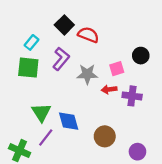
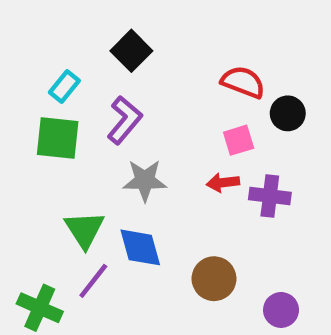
red semicircle: (88, 35) -> (243, 82), moved
gray star: (87, 74) -> (145, 180), moved

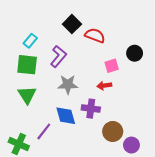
black square: (131, 51) -> (72, 24), moved
red semicircle: (243, 82) -> (95, 35), moved
purple cross: (270, 196) -> (91, 109), moved
green triangle: (84, 230) -> (27, 95), moved
brown circle: (214, 279) -> (113, 131), moved

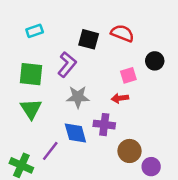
black square: (72, 24) -> (89, 39), moved, turned -30
red semicircle: (95, 35) -> (122, 33), moved
cyan rectangle: (30, 41) -> (35, 31), moved, turned 32

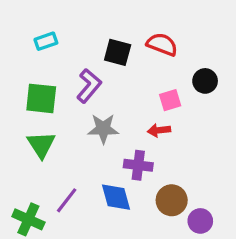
blue diamond: (75, 133) -> (116, 197), moved

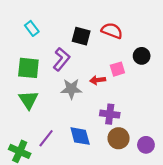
cyan rectangle: (46, 41) -> (32, 28), turned 72
red arrow: (159, 130) -> (98, 80), moved
purple cross: (138, 165) -> (110, 114), moved
purple circle: (200, 221) -> (146, 145), moved

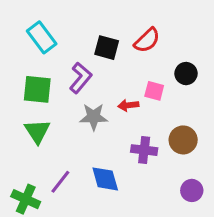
cyan rectangle: (32, 28) -> (42, 37), size x1.5
red semicircle: (112, 31) -> (147, 40), turned 115
pink square: (117, 69) -> (154, 91), turned 32
brown circle: (119, 138) -> (183, 140), moved

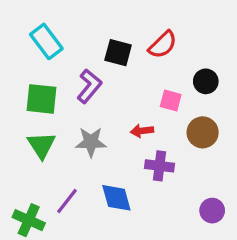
red arrow: (128, 105) -> (142, 131), moved
gray star: (94, 117) -> (91, 142), moved
brown circle: (183, 140) -> (203, 132), moved

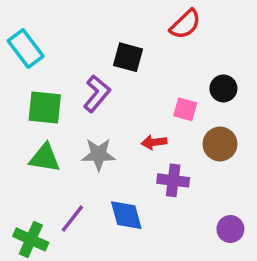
cyan rectangle: (46, 41) -> (26, 49), moved
red semicircle: (163, 45) -> (185, 24), moved
green triangle: (41, 145) -> (45, 158), turned -48

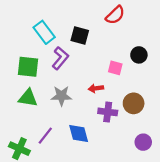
cyan rectangle: (26, 49) -> (44, 32), moved
brown circle: (220, 144) -> (134, 103), moved

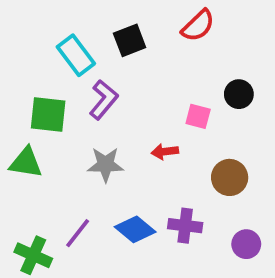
black square: (80, 36) -> (130, 40), moved, turned -36
green triangle: (28, 98) -> (26, 163), moved
purple cross: (108, 112) -> (185, 226), moved
blue diamond: (79, 134) -> (135, 229), turned -35

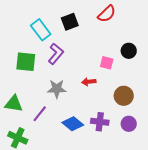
green triangle: (26, 163) -> (14, 104), moved
purple line: (78, 233) -> (40, 114), moved
purple circle: (246, 244) -> (129, 124), moved

